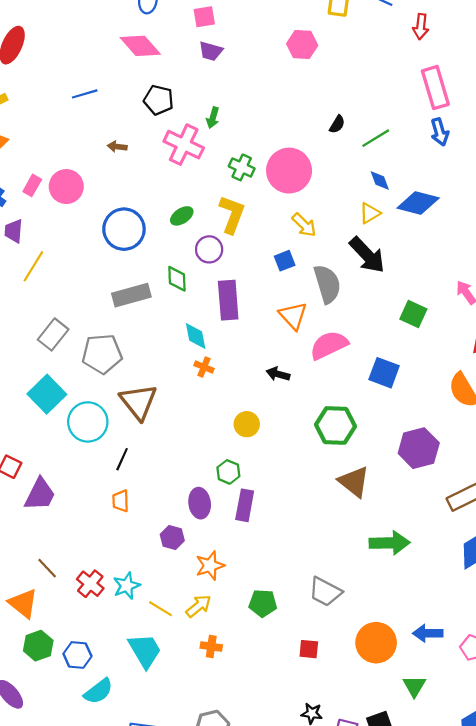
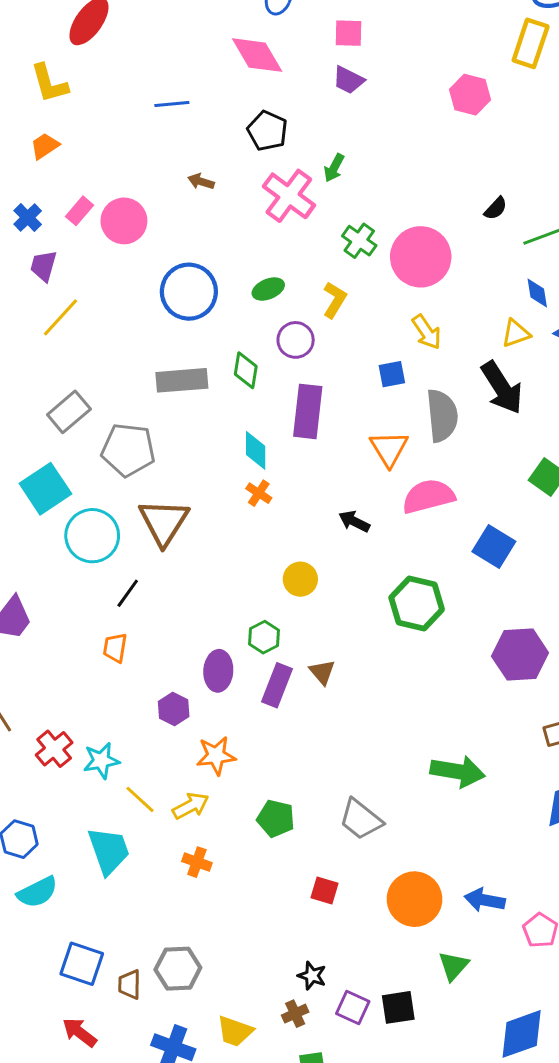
yellow L-shape: (232, 214) -> (335, 300), size x0.7
brown triangle: (354, 482) -> (322, 672), moved, size x0.6

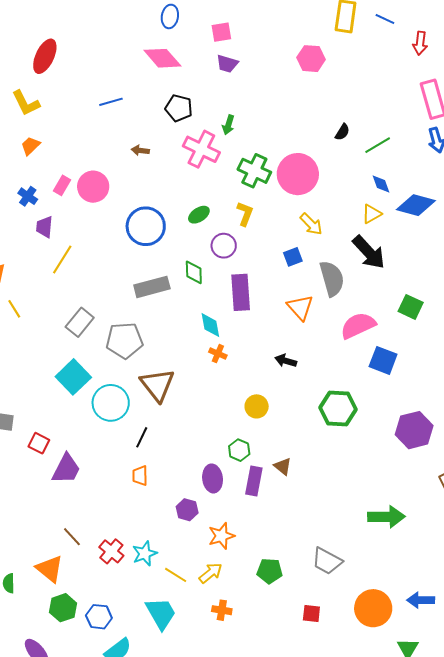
green cross: (359, 241) -> (254, 171), size x1.4
pink semicircle: (428, 496) -> (358, 325), moved

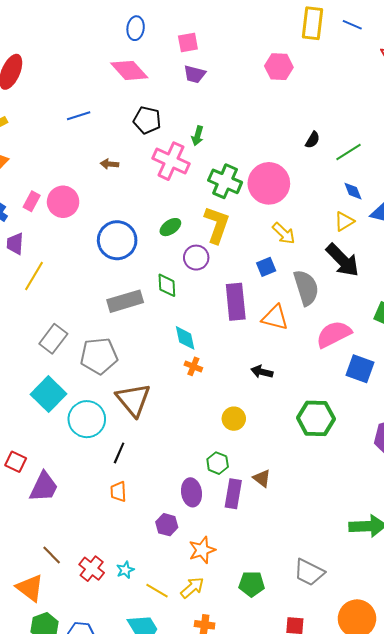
yellow L-shape: (245, 214) -> (217, 225), size x1.5
purple rectangle: (241, 292) -> (236, 302), moved
orange triangle: (300, 307) -> (275, 318), turned -32
cyan star: (145, 554) -> (125, 570), size x0.7

